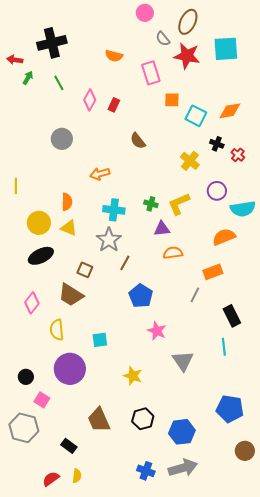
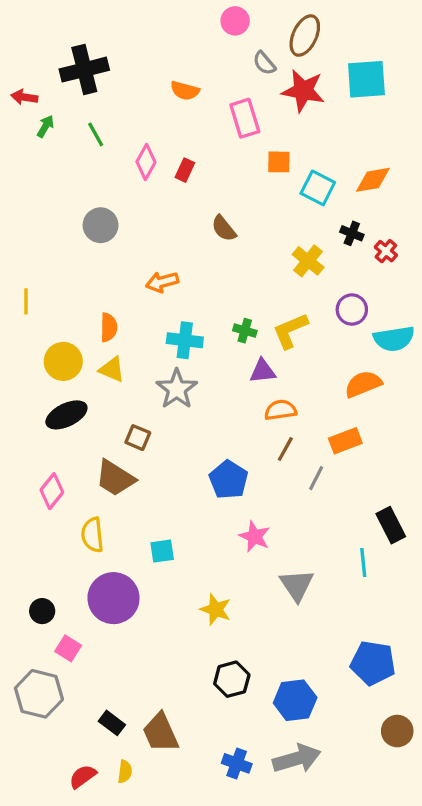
brown line: (125, 263) -> (285, 449), moved
black rectangle: (232, 316) -> (391, 525), moved
brown trapezoid: (99, 420) -> (161, 733), moved

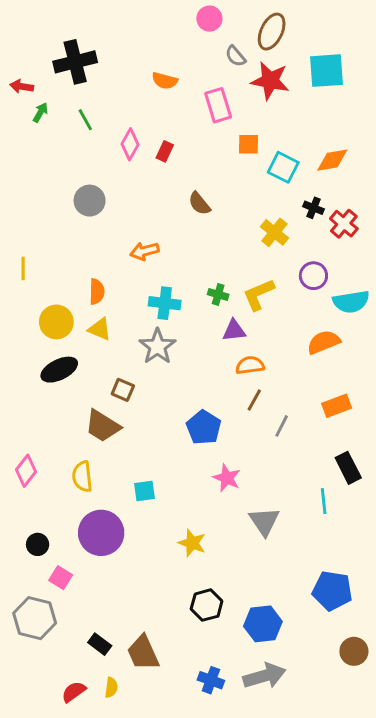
red cross: (386, 251) -> (344, 224), size x1.4
orange rectangle: (345, 441) -> (337, 406), moved
pink diamond: (52, 491) -> (26, 471), moved

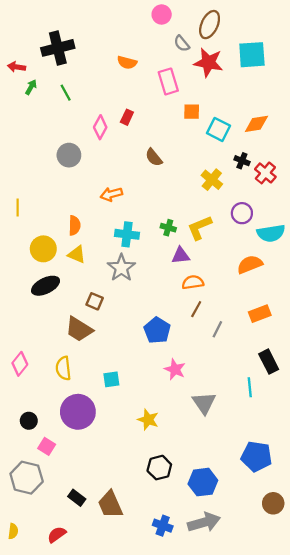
pink diamond: (130, 144) -> (100, 127), moved
yellow semicircle: (111, 687) -> (13, 531), moved

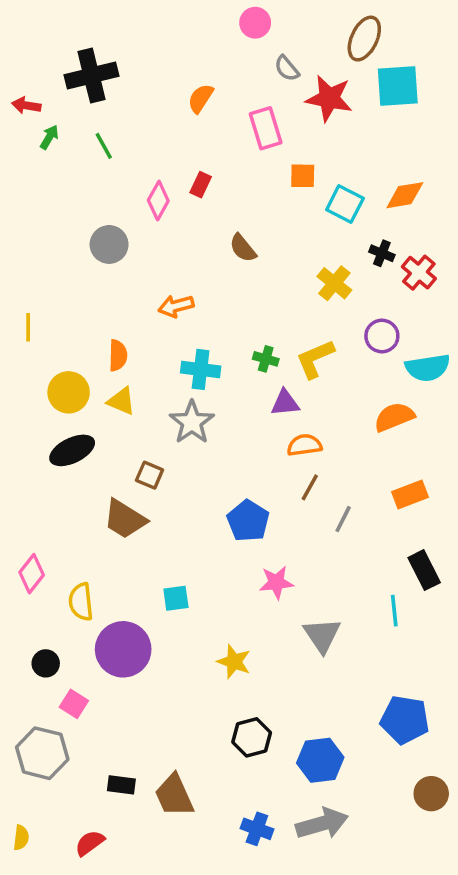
brown ellipse: (210, 25) -> (364, 39), moved
orange semicircle: (127, 62) -> (201, 98), turned 108
yellow semicircle: (63, 368) -> (81, 602), moved
pink star: (175, 369) -> (276, 582), turned -30
black rectangle: (77, 498) -> (121, 785), turned -30

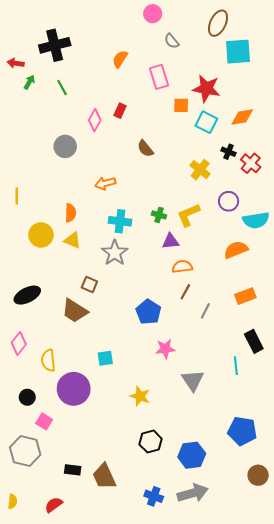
red star: (329, 98) -> (206, 88), moved
black ellipse: (72, 450) -> (27, 295), moved

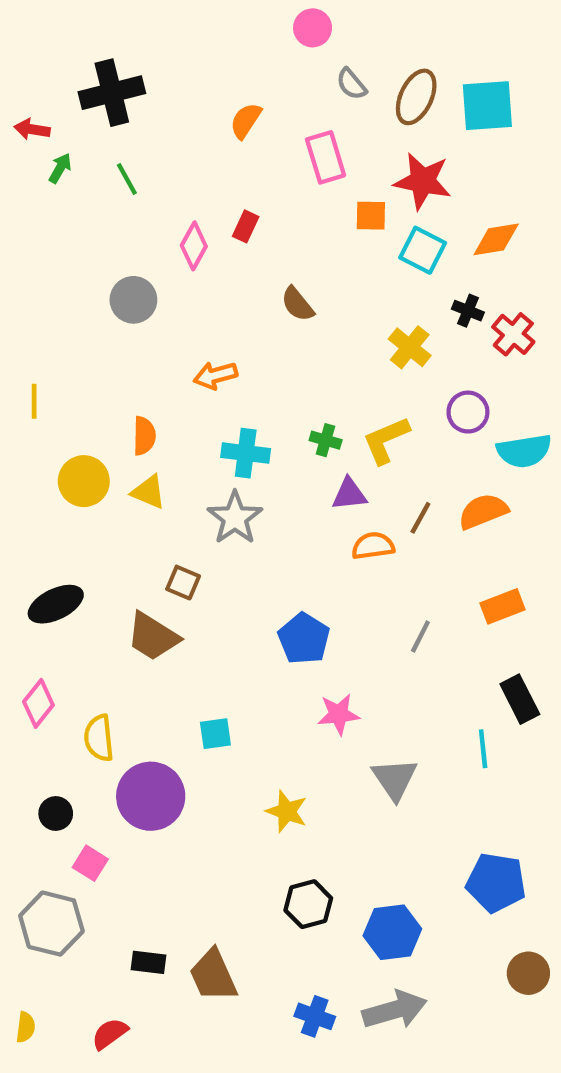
brown ellipse: (218, 23) -> (416, 97), moved
brown line: (185, 292) -> (420, 518), moved

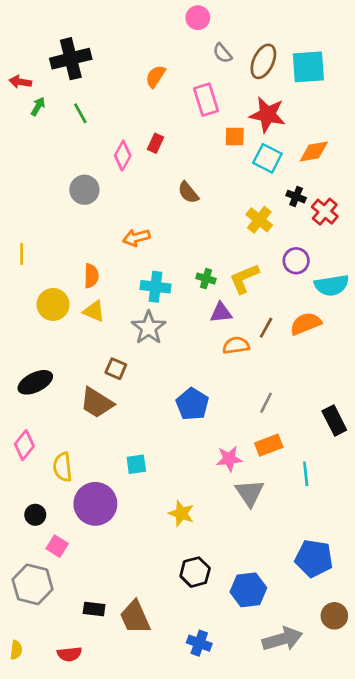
orange rectangle: (503, 606) -> (269, 445), moved
black rectangle: (520, 699) -> (334, 421), moved
pink star: (338, 714) -> (229, 459), moved
gray arrow: (395, 1010) -> (282, 639), moved
red semicircle: (110, 1034) -> (69, 654), turned -150

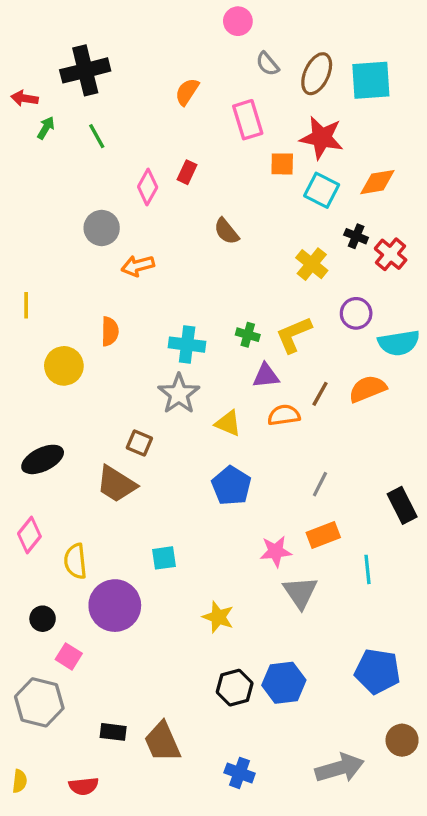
orange arrow: (136, 238) -> (138, 266), moved
yellow triangle: (94, 311) -> (228, 423), moved
blue hexagon: (248, 590) -> (284, 683), moved

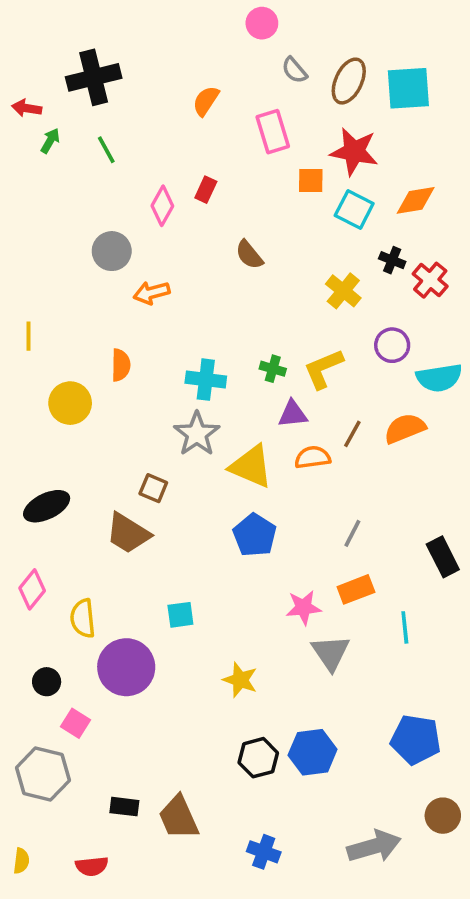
yellow triangle: (228, 423) -> (251, 466), size x1.5

